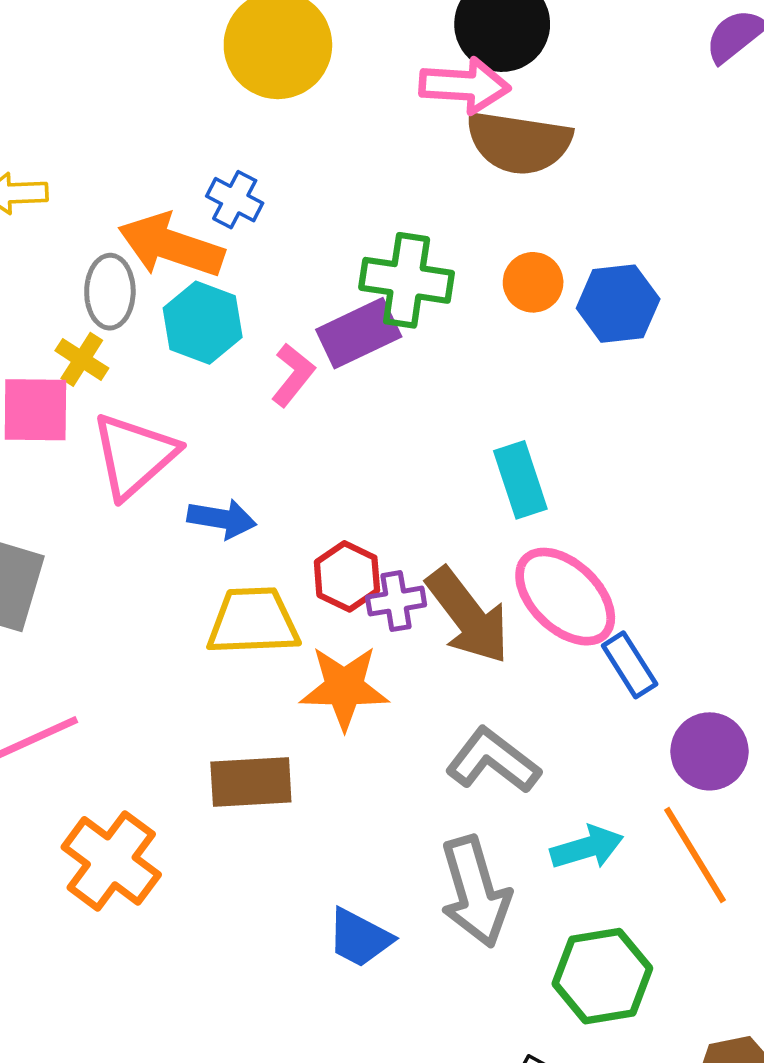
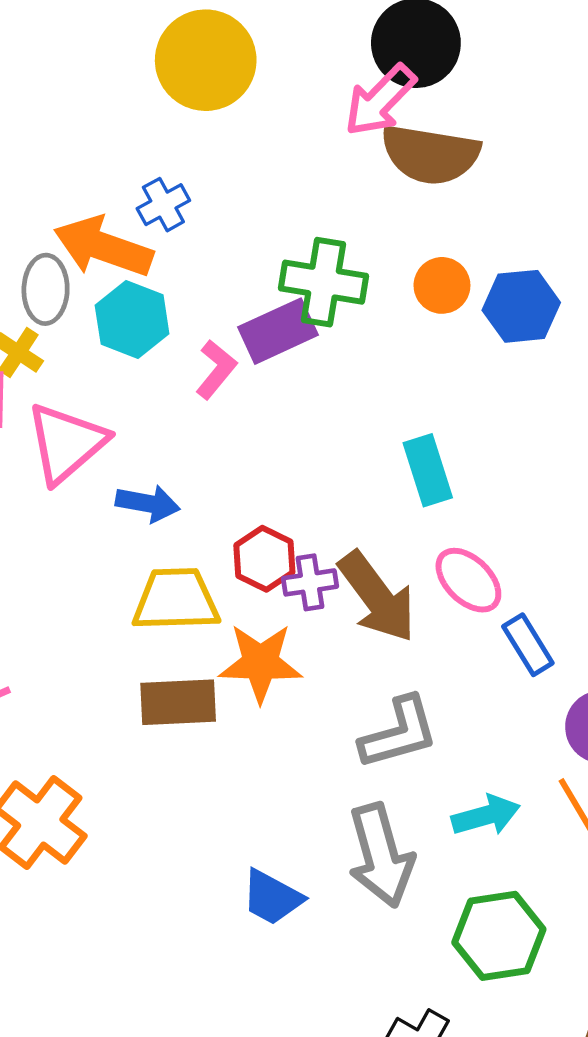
pink arrow: (465, 86) -> (380, 100), turned 130
blue cross: (235, 200) -> (163, 205), turned 33
pink ellipse: (565, 597) -> (468, 580), size x0.7
gray L-shape: (493, 761) -> (399, 733), turned 126
brown rectangle: (251, 782) -> (178, 702), moved

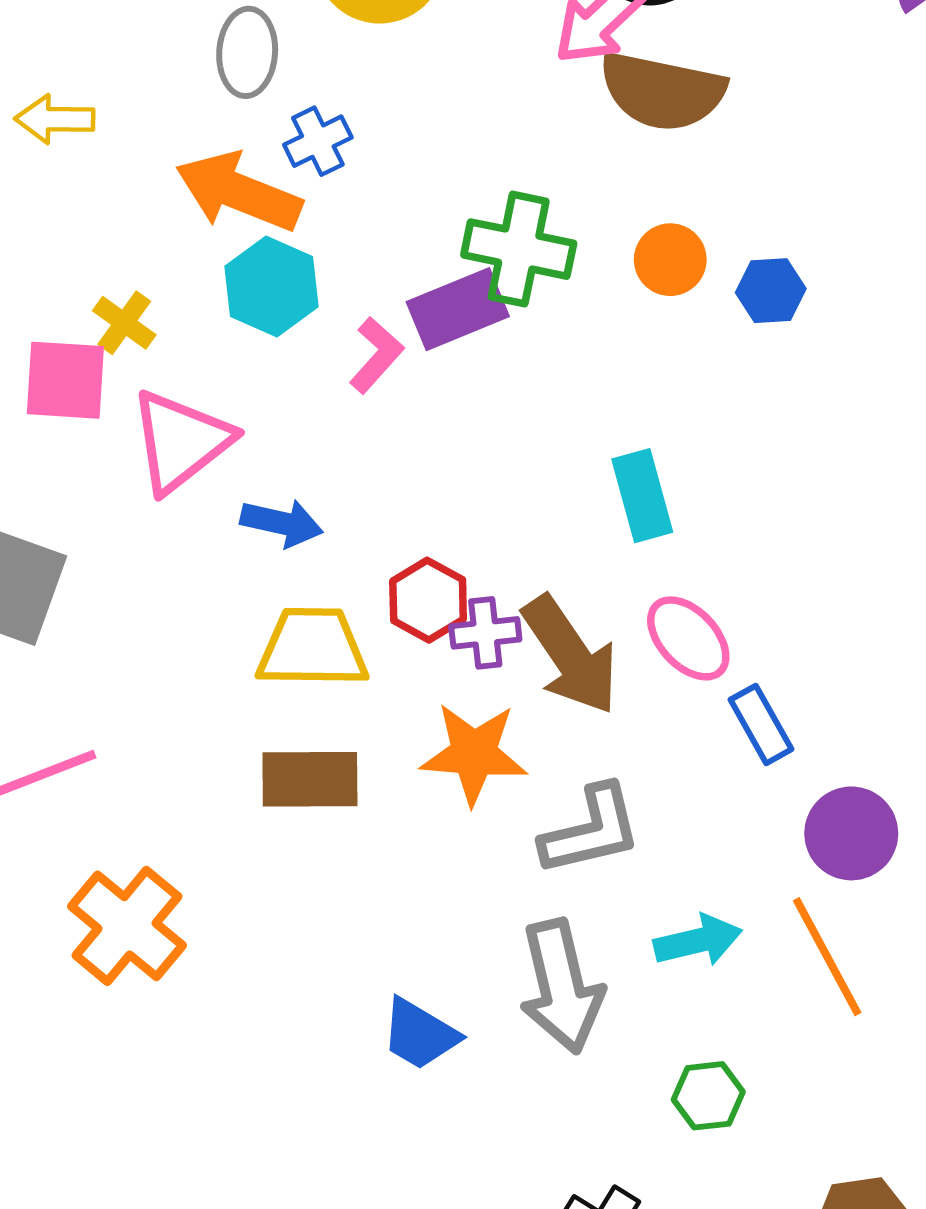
gray ellipse: (46, 289) -> (247, 52), moved
blue hexagon: (521, 306) -> (771, 291), size x0.7
orange star: (260, 663) -> (474, 754), moved
green hexagon: (499, 936) -> (708, 1096), size x0.6

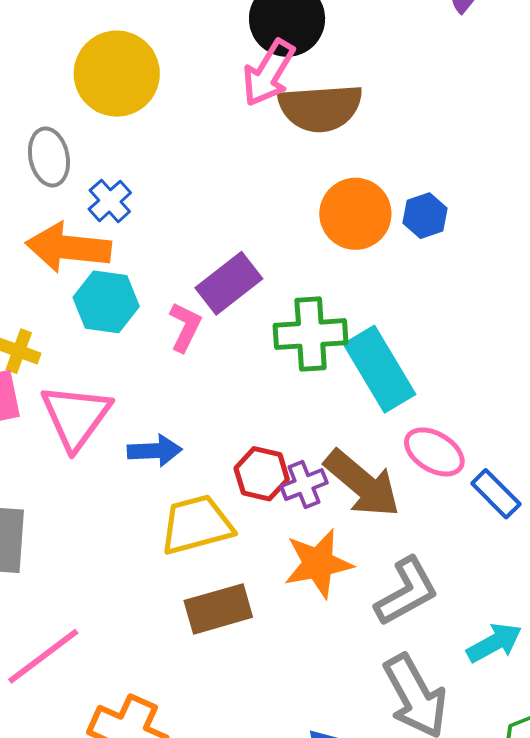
green cross: (519, 249) -> (311, 334), moved
orange circle: (670, 260) -> (355, 214), size x1.5
cyan rectangle: (642, 496) -> (380, 369), size x1.4

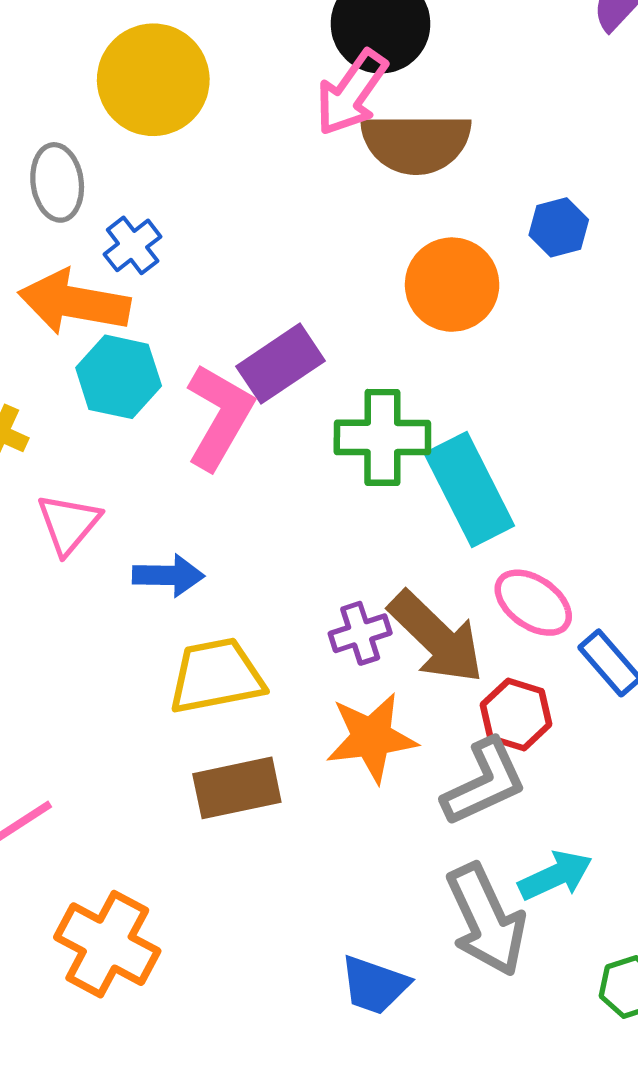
blue hexagon: (425, 216) -> (559, 227), moved
pink L-shape: (185, 327) -> (219, 417), size x1.6
pink triangle: (76, 417) -> (68, 524), size x0.7
red hexagon: (262, 474) -> (516, 715), moved
cyan arrow: (494, 643) -> (555, 876), moved

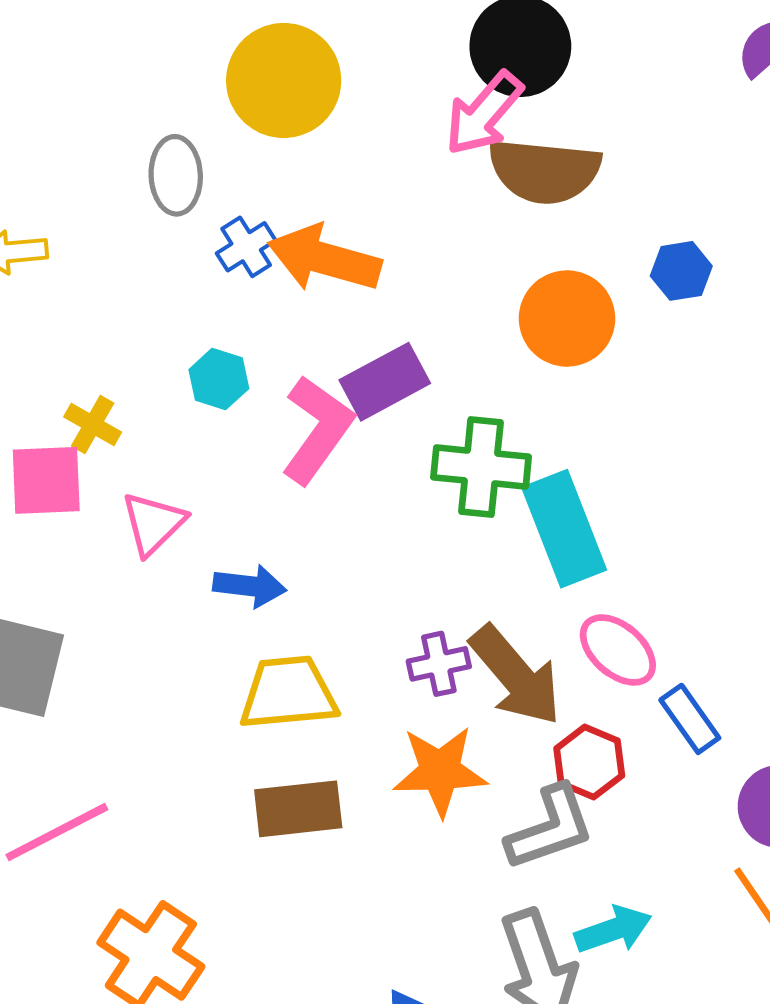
orange arrow: (74, 302) -> (324, 259), moved
cyan hexagon: (119, 377) -> (219, 379), size x0.7

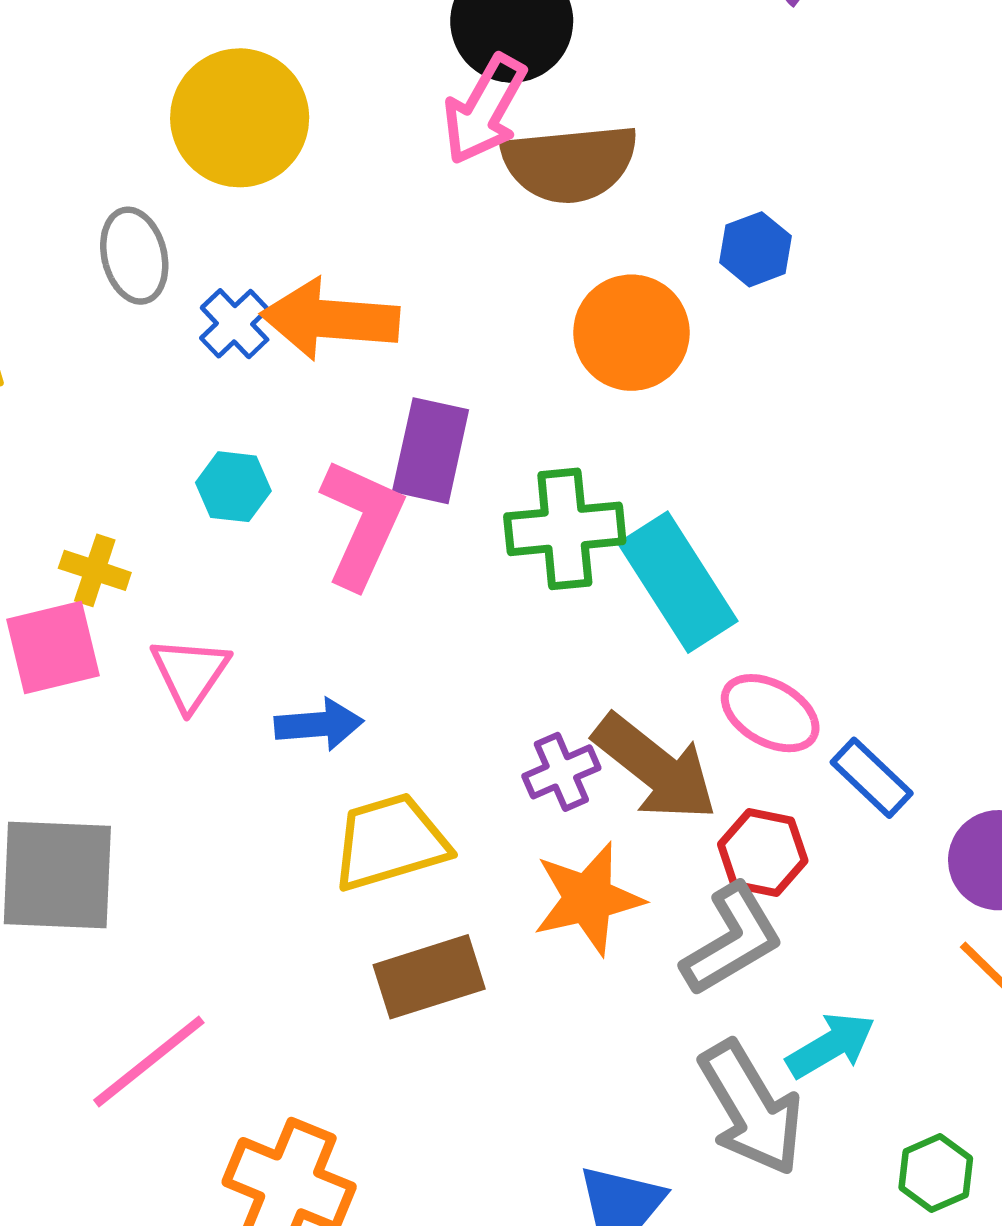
purple rectangle: (385, 382) -> (431, 451), turned -38

